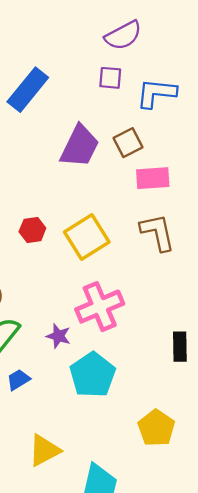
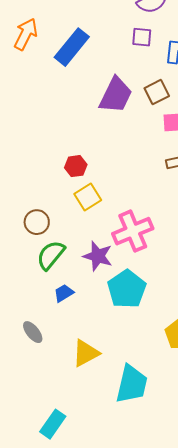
yellow square: (87, 237) -> (88, 197), moved, size x0.7
purple star: (58, 336) -> (98, 256), size x1.4

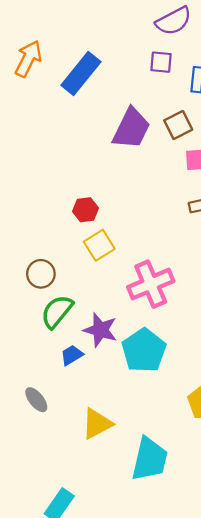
purple star: (98, 256) -> (100, 330), moved

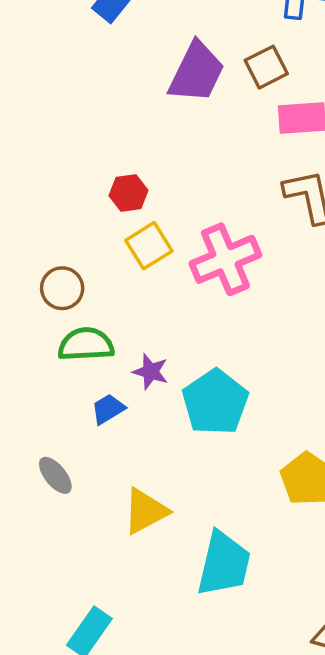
pink cross: (151, 284) -> (225, 259), moved
green semicircle: (57, 312) -> (86, 344), turned 48
purple star: (100, 330) -> (151, 372), size x0.7

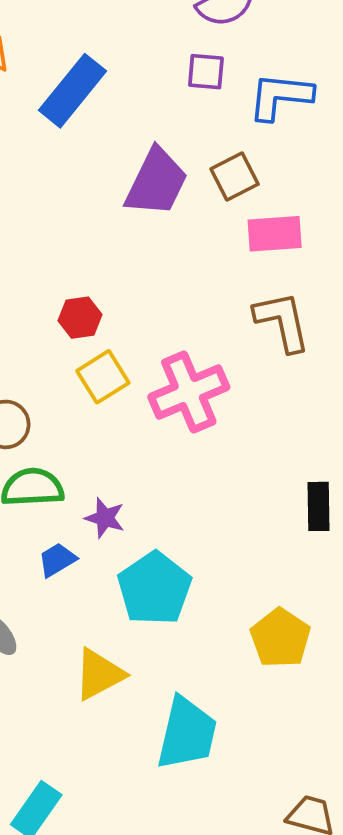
cyan pentagon: (215, 402) -> (154, 588), moved

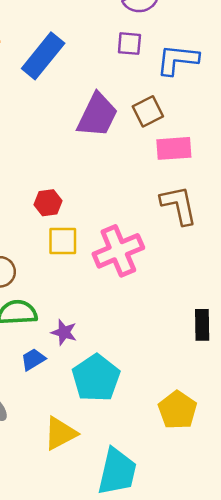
yellow square: (103, 377) -> (63, 241), turned 32

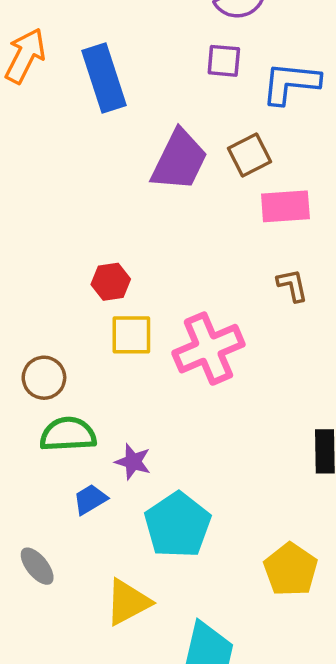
blue rectangle: (43, 56) -> (104, 78), turned -57
brown L-shape: (179, 205) -> (292, 285), size x0.6

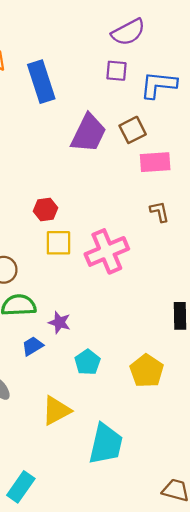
cyan pentagon: (178, 525) -> (87, 362), size x0.6
yellow pentagon: (291, 570) -> (147, 371), moved

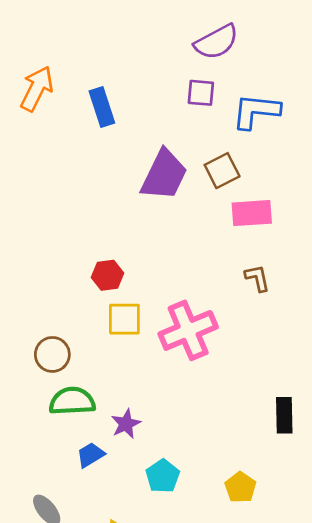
blue rectangle: (41, 82) -> (102, 107), size x0.7
purple star: (59, 322) -> (126, 424), turned 30
yellow pentagon: (147, 371) -> (240, 487), size x0.7

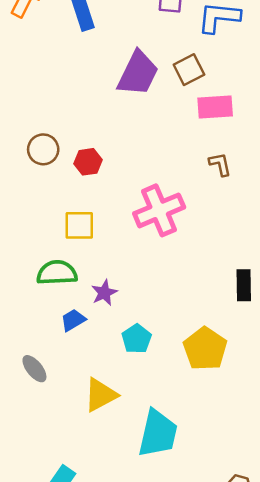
yellow square: (124, 319) -> (79, 225), moved
brown circle: (52, 354) -> (43, 149), moved
yellow pentagon: (240, 487) -> (205, 349), size x1.6

